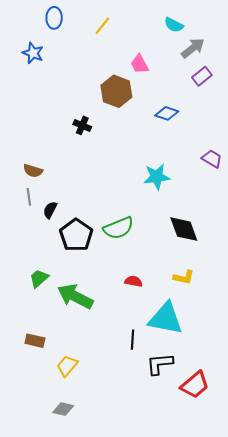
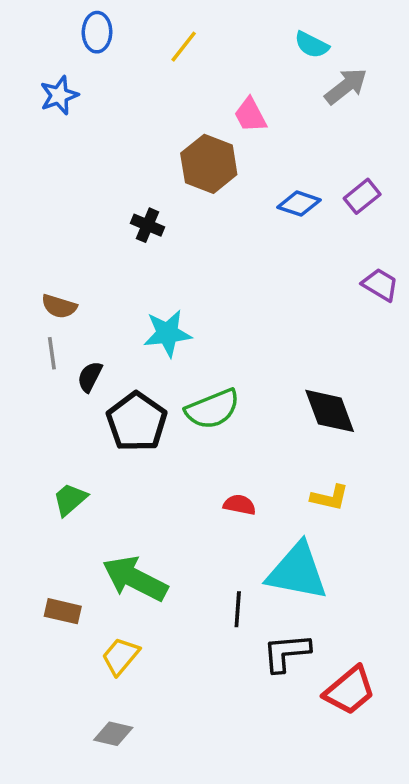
blue star: (33, 53) -> (59, 95), turned 30
purple rectangle: (202, 76) -> (362, 196), moved
cyan star: (157, 177) -> (167, 333), moved
green arrow: (75, 296) -> (135, 579), moved

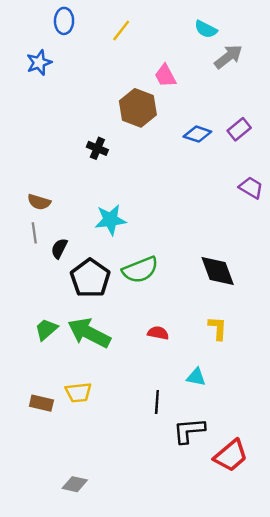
yellow L-shape: (330, 498) -> (218, 328), turned -100
cyan triangle: (297, 571) -> (196, 377), size x0.5
green arrow: (135, 579) -> (89, 333), moved
yellow trapezoid: (120, 656) -> (78, 392), moved, turned -136

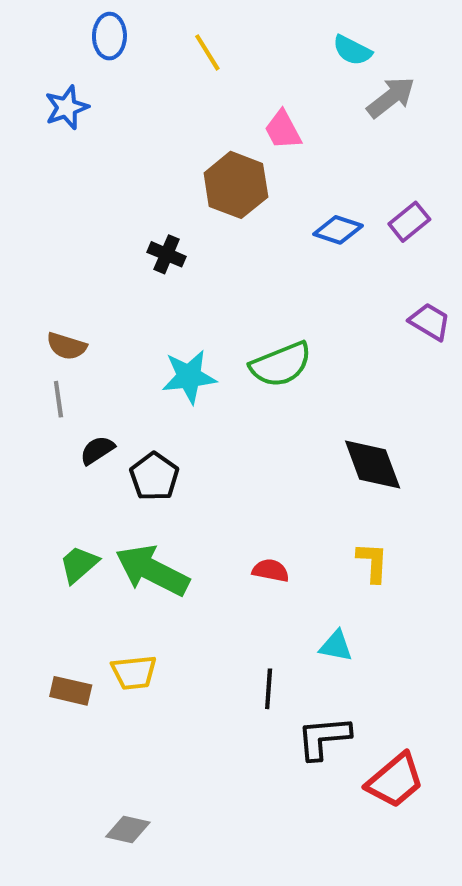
yellow line: (121, 30) -> (207, 52), turned -70
black semicircle: (59, 248) -> (97, 450), moved, turned 30
green semicircle: (140, 270) -> (281, 364), moved
black pentagon: (90, 278) -> (154, 477), size x0.7

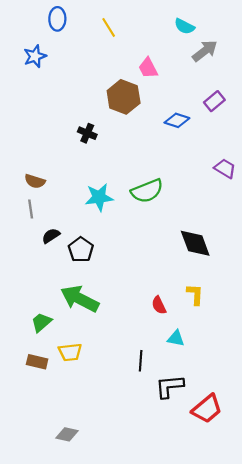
purple rectangle: (409, 222) -> (214, 101), moved
green trapezoid: (79, 564) -> (41, 322), moved
red semicircle: (271, 570) -> (159, 305), moved, turned -126

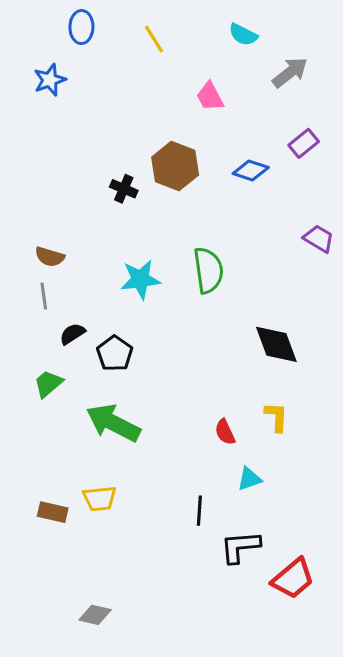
cyan semicircle: (184, 26) -> (243, 35), moved
brown hexagon: (124, 97) -> (175, 166), moved
green semicircle: (147, 191) -> (208, 270), turned -76
green trapezoid: (41, 322) -> (48, 384), moved
cyan triangle: (176, 338) -> (249, 479), turned -30

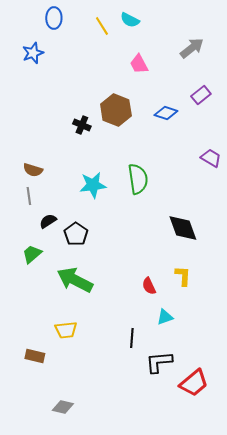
cyan semicircle: (243, 35) -> (130, 20), moved
brown rectangle: (53, 512) -> (35, 356), moved

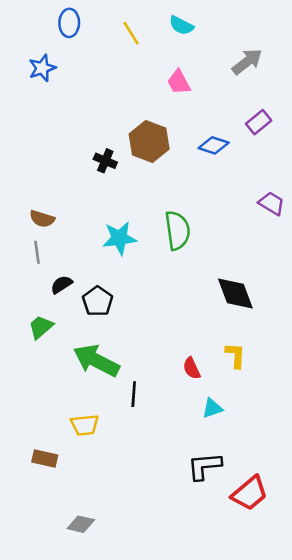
cyan semicircle: (130, 20) -> (181, 25), moved
black line: (132, 338) -> (134, 394), moved

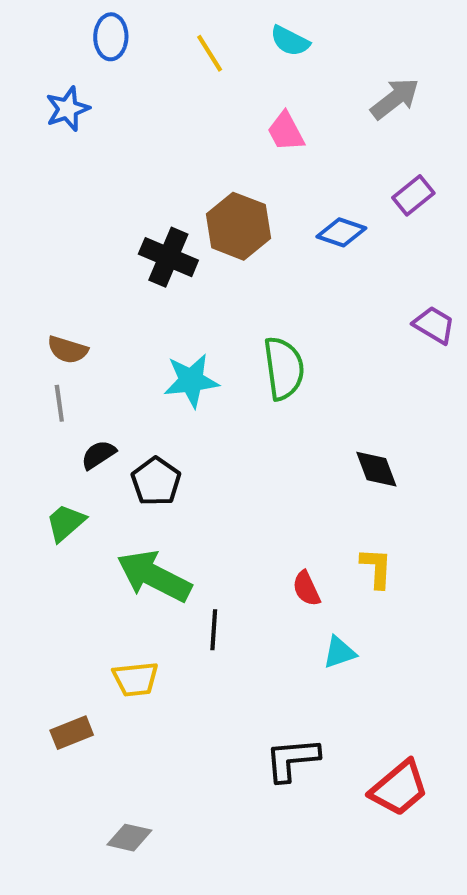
black cross: (105, 161) -> (168, 257), size x1.5
black diamond: (235, 294) -> (376, 469), size x0.7
brown rectangle: (45, 458) -> (72, 733), turned -35
black L-shape: (205, 466) -> (292, 759), moved

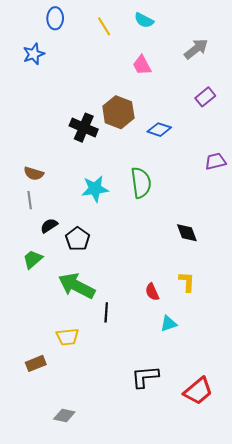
blue diamond: (341, 232) -> (159, 130), moved
purple trapezoid: (434, 325) -> (215, 161), turned -45

